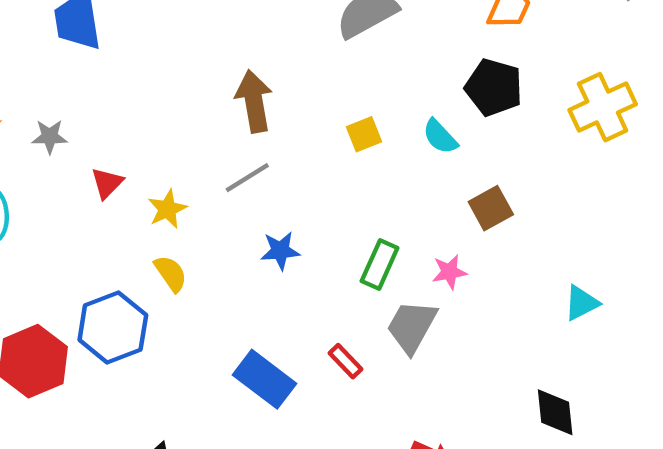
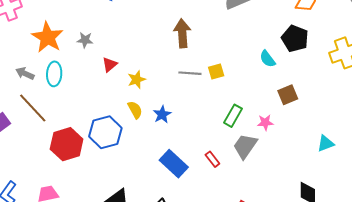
yellow square: (364, 134) -> (216, 72), moved
gray line: (247, 178) -> (190, 73), moved, turned 30
blue star: (280, 251) -> (162, 114), moved, turned -30

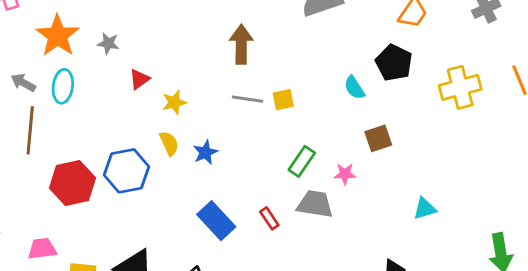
brown line: (33, 108) -> (30, 130), turned 44
gray trapezoid: (245, 146) -> (315, 204), turned 60

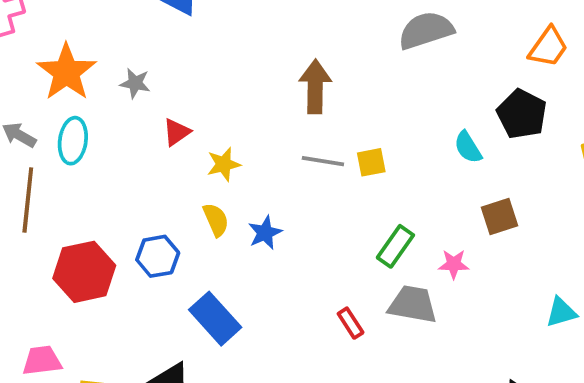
blue hexagon: (127, 171) -> (158, 256), size x0.7
blue rectangle: (216, 221) -> (215, 319), moved

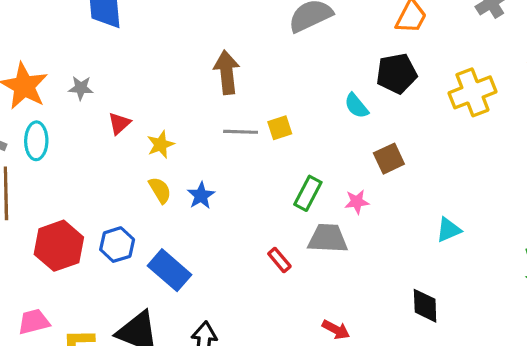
black pentagon: (522, 114) -> (397, 74), turned -30
blue hexagon: (158, 256) -> (117, 245), moved

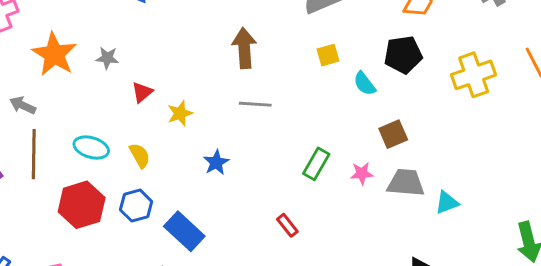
yellow square: (280, 128) -> (328, 55), moved
cyan ellipse: (36, 141) -> (91, 148), moved, turned -76
yellow semicircle: (160, 190) -> (140, 156), moved
gray trapezoid: (328, 239) -> (406, 183), moved

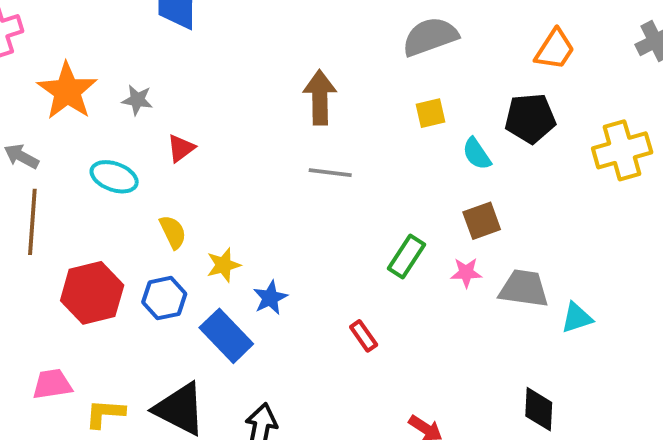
yellow star: (180, 113) -> (223, 265), moved
brown square: (393, 134) -> (482, 221), moved
cyan ellipse: (91, 148) -> (114, 177), moved
blue star: (216, 162) -> (270, 298), moved

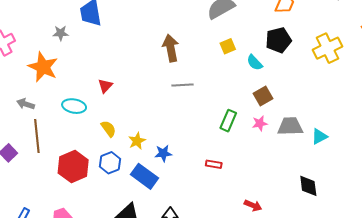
gray star: (137, 100) -> (61, 33), moved
blue star: (270, 298) -> (163, 153), turned 30
red rectangle: (364, 336) -> (214, 164), turned -35

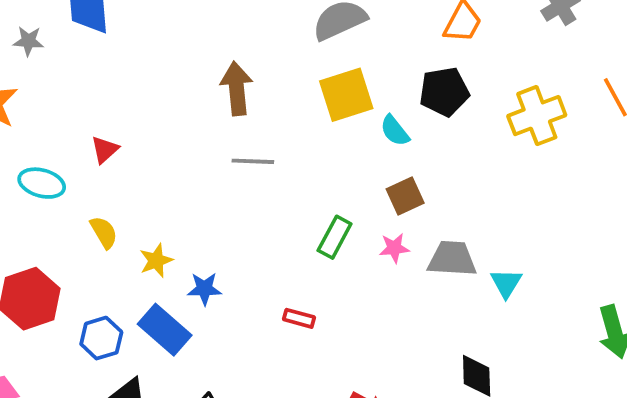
yellow square: (228, 46) -> (346, 95), size x1.8
cyan triangle: (319, 136) -> (506, 283), turned -36
blue hexagon: (110, 163) -> (101, 338), moved

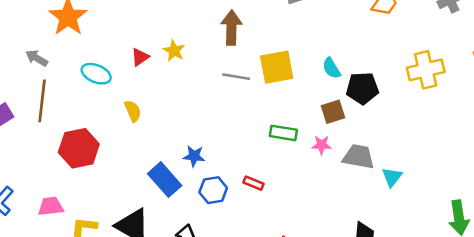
black pentagon: (444, 92) -> (362, 88), moved
yellow square: (346, 95) -> (277, 67), moved
green rectangle: (335, 237) -> (283, 133), turned 64
yellow star: (156, 261) -> (174, 51), moved, turned -30
blue hexagon: (101, 338) -> (213, 190), moved

